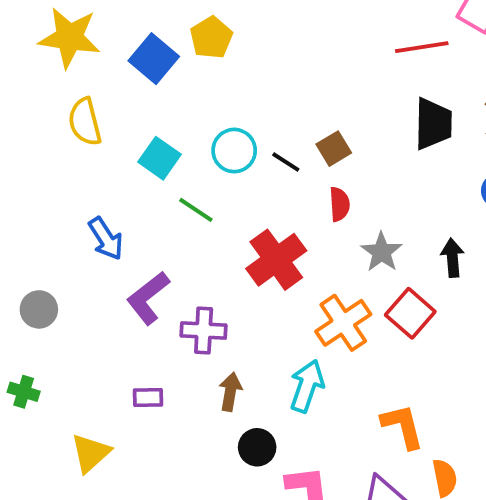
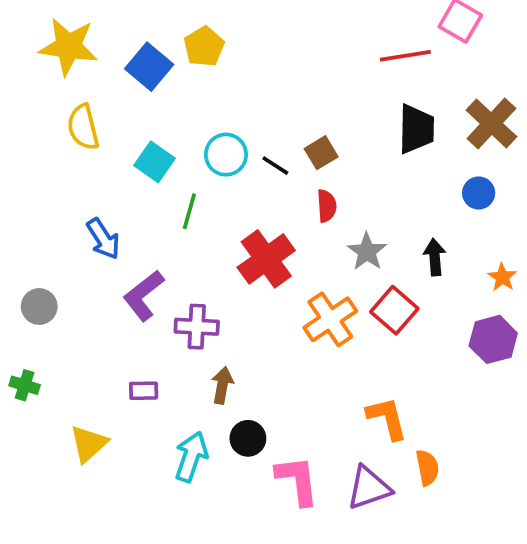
green line: (196, 210) -> (189, 211), turned 72
cyan arrow: (307, 386) -> (191, 457), moved

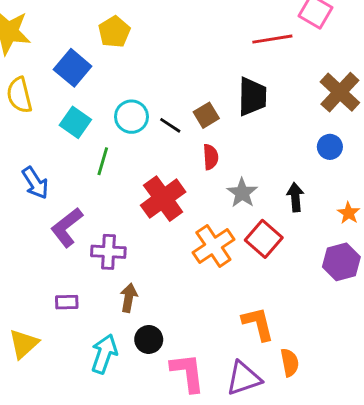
blue square: (149, 67) -> (73, 68), moved
black trapezoid: (416, 129) -> (252, 97), moved

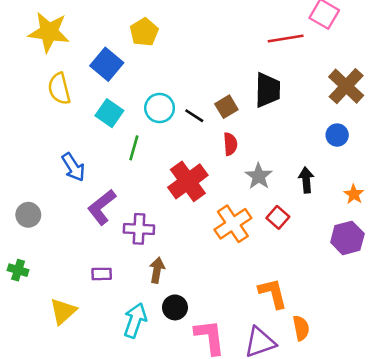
red square: (264, 239) -> (278, 217), size x0.7

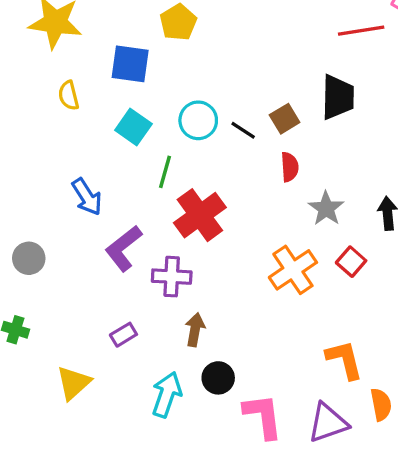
blue square: (107, 64) -> (130, 64), turned -32
yellow semicircle: (59, 89) -> (69, 95), size x0.7
red cross: (188, 181) -> (200, 215), moved
purple rectangle: (102, 274) -> (123, 335), turned -30

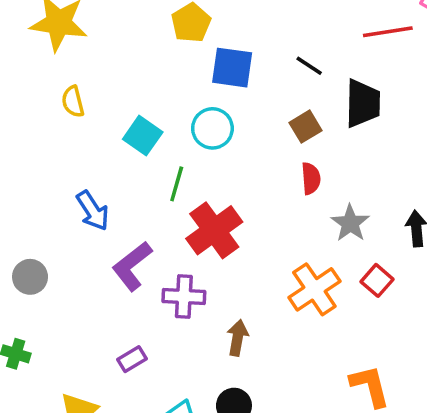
blue square: (130, 64) -> (232, 68), moved
black line: (243, 130) -> (309, 66), moved
brown arrow: (195, 330) -> (238, 338), moved

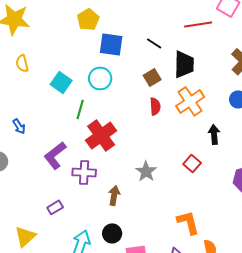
blue arrow: (93, 211) -> (19, 126), moved, size x0.7
gray star: (350, 223) -> (146, 171), moved
orange cross: (314, 289) -> (190, 101), moved

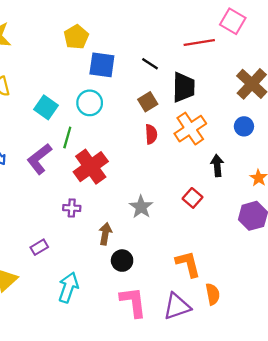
purple L-shape: (55, 155) -> (39, 159), moved
purple cross: (84, 172) -> (72, 208), size x0.7
black circle: (112, 233) -> (122, 261), moved

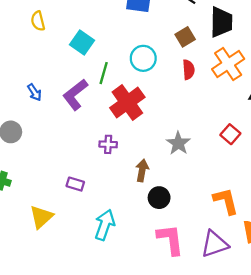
cyan circle: (90, 103) -> (143, 58), moved
purple rectangle: (39, 247) -> (75, 184), turned 48

